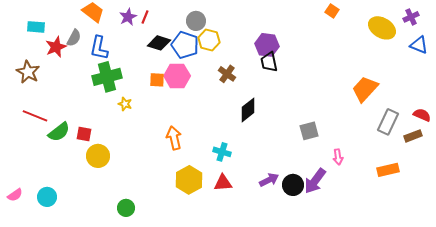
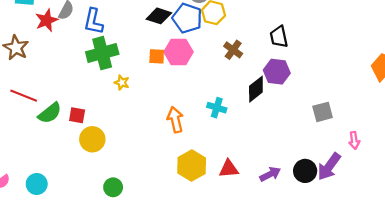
purple hexagon: (267, 45) -> (277, 72), moved
cyan cross: (222, 152) -> (217, 108), moved
purple arrow: (269, 180) -> (270, 174), moved
green circle: (126, 208) -> (113, 187), moved

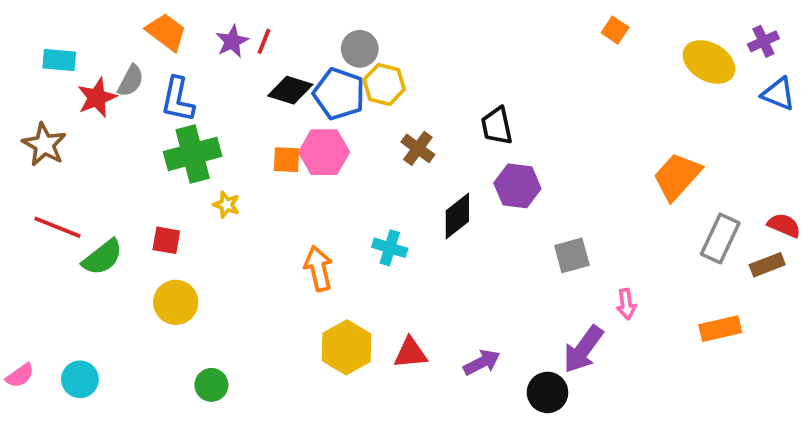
purple hexagon: (277, 72) -> (517, 186), moved
red square: (77, 115) -> (166, 240), moved
black circle: (305, 171) -> (547, 392), moved

